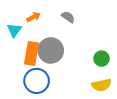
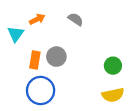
gray circle: (51, 50) -> (56, 57), size x0.7
orange rectangle: (31, 53) -> (35, 60), size x0.7

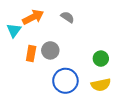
orange arrow: (37, 19) -> (33, 17), size x1.5
blue circle: (41, 90) -> (65, 81), moved

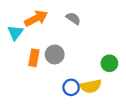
blue circle: (65, 81) -> (71, 87), size x0.6
yellow semicircle: (101, 85) -> (91, 86), moved

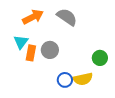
gray semicircle: (73, 18) -> (67, 17), size x1.5
cyan triangle: (15, 33) -> (21, 42), moved

